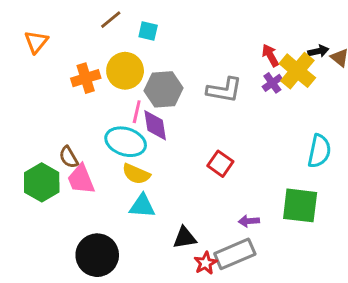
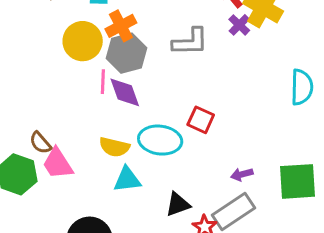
orange cross: (86, 78) -> (121, 26), moved
cyan ellipse: (126, 142) -> (160, 140), moved
green square: (300, 205) -> (298, 181), moved

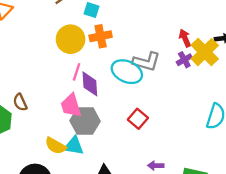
gray hexagon: (127, 53) -> (85, 121), moved
cyan ellipse: (160, 140) -> (127, 72), moved
yellow semicircle: (114, 147) -> (56, 146), moved
pink trapezoid: (58, 164) -> (71, 105), moved

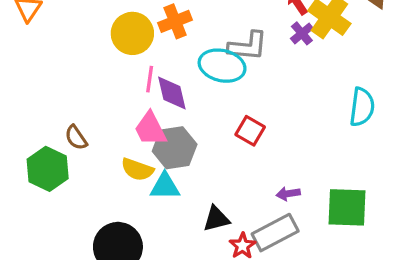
yellow semicircle: (56, 146) -> (137, 169), moved

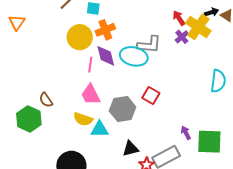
purple diamond: (172, 93) -> (106, 56), moved
gray hexagon: (175, 148) -> (123, 109), moved
purple arrow: (288, 194) -> (186, 133), moved, turned 72

